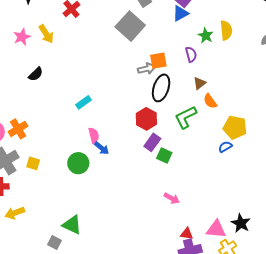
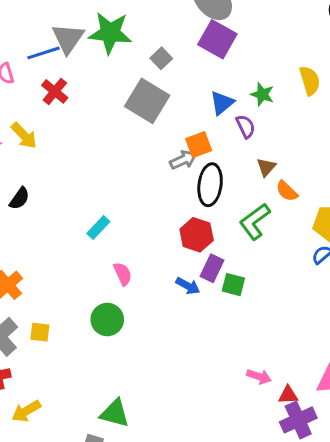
blue triangle: (180, 13) -> (222, 103), moved
yellow semicircle: (226, 30) -> (310, 81), moved
blue arrow: (102, 148) -> (188, 286), moved
pink arrow: (172, 198) -> (259, 377), moved

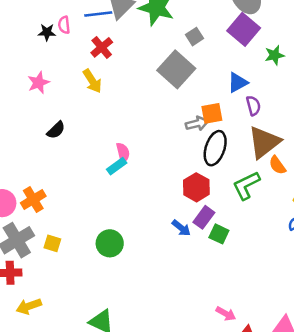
green star: (262, 94) -> (274, 55), moved, turned 30
yellow arrow: (24, 136) -> (92, 81), moved
brown triangle: (266, 167) -> (264, 142), size x2.0
pink semicircle: (123, 274) -> (123, 153), moved

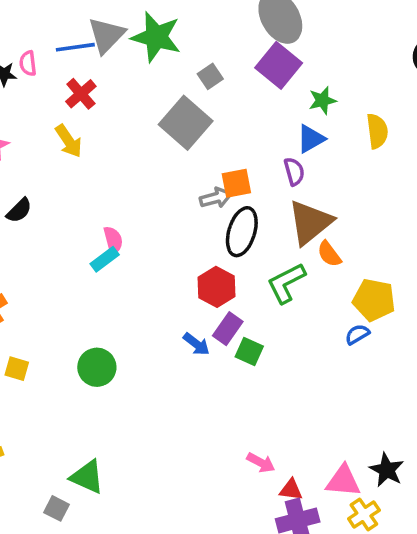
blue triangle: (238, 83) -> (311, 139), moved

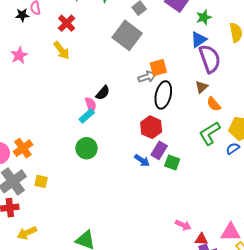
purple semicircle: (294, 171) -> (210, 59), moved, size x1.8
black semicircle: (19, 210) -> (103, 93), moved
brown triangle: (310, 222) -> (202, 87), size x0.5
green L-shape: (286, 283) -> (210, 133), moved
green circle: (97, 367) -> (87, 148), moved

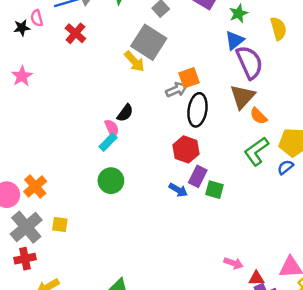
yellow arrow: (61, 50) -> (134, 61), moved
brown triangle: (202, 87) -> (242, 97), size x1.6

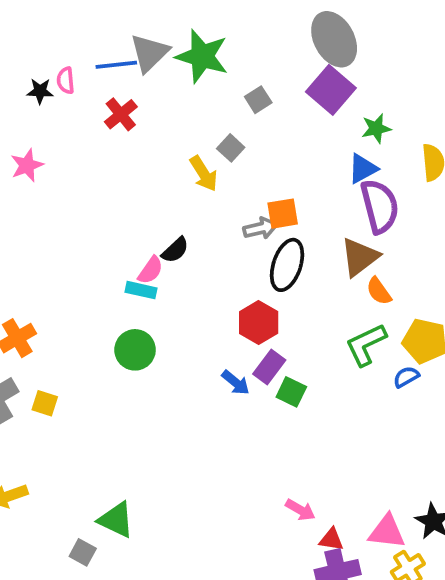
gray square: (149, 42) -> (231, 148), size x0.5
pink semicircle: (112, 129) -> (151, 270), turned 48
cyan rectangle: (108, 142) -> (141, 290), turned 48

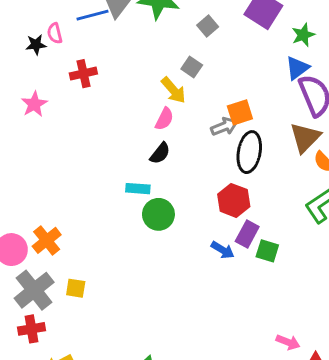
red cross: (121, 114) -> (83, 74), moved, turned 35
pink semicircle: (151, 270) -> (164, 119), moved
green circle: (135, 350) -> (158, 214), moved

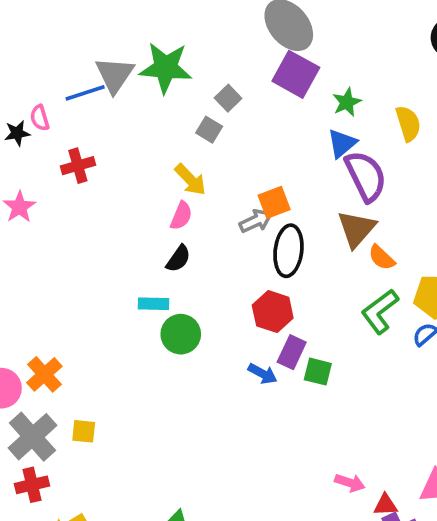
gray square: (192, 67) -> (209, 130), moved

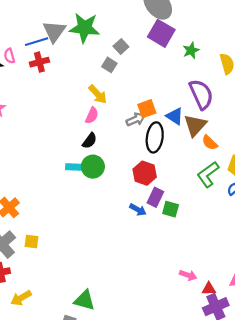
blue triangle: (342, 143) -> (175, 116), moved, turned -48
red cross: (78, 166) -> (39, 62), moved
green circle: (181, 334) -> (93, 167), moved

